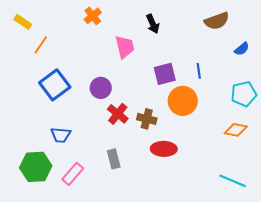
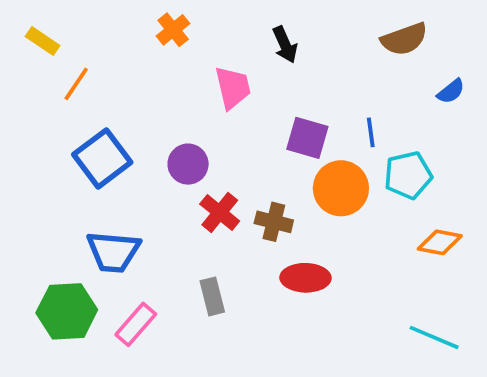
purple square: (165, 74) -> (307, 138), turned 30
cyan pentagon: (244, 94) -> (408, 175), moved
blue trapezoid: (61, 135) -> (113, 252), size x1.4

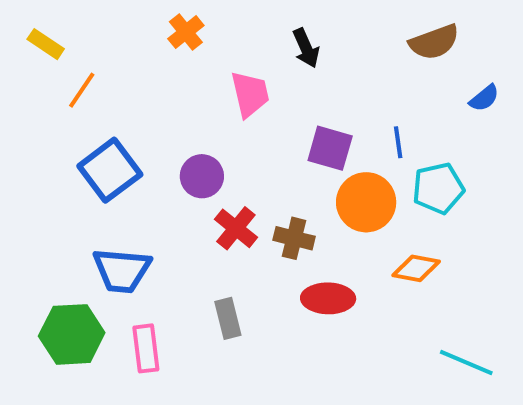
orange diamond: (440, 242) -> (416, 268), moved
pink rectangle: (136, 324) -> (146, 348), turned -48

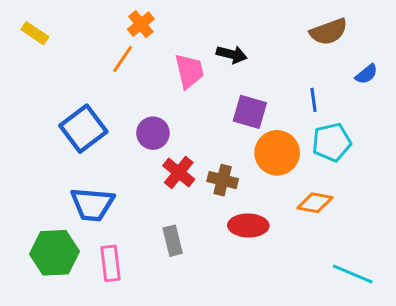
black arrow: (306, 48) -> (232, 54), moved, turned -52
orange line: (82, 90) -> (123, 59), moved
blue line: (398, 142) -> (313, 100), moved

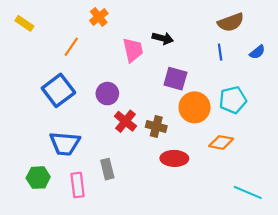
orange line: (123, 59) -> (71, 47), moved
blue line: (313, 100) -> (220, 52), moved
gray rectangle: (173, 241) -> (107, 169), moved
green hexagon: (55, 253) -> (38, 178), size x0.7

